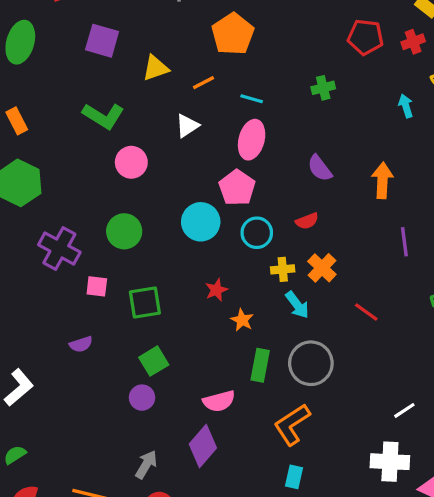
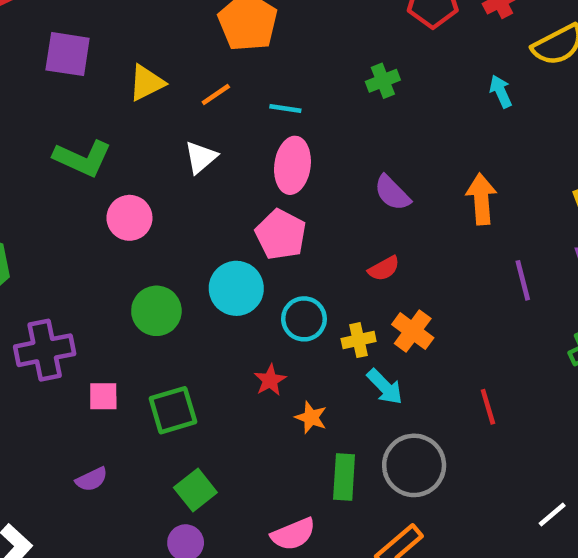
green circle: (124, 231) -> (156, 311), moved
cyan circle: (257, 233) -> (304, 319), moved
purple cross: (59, 249) -> (45, 350), turned -33
red line: (366, 312) -> (488, 407), moved, turned 45

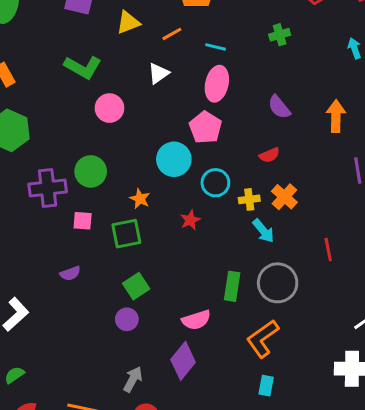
green circle: (156, 311) -> (91, 171), moved
orange star: (311, 417) -> (140, 199), moved

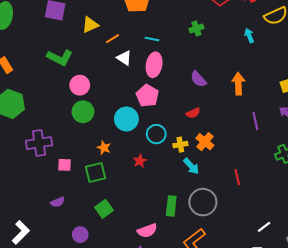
orange line: (172, 34) -> (113, 39), moved
white triangle: (159, 73) -> (124, 58), moved, turned -49
green circle: (91, 171) -> (83, 112), moved
purple circle: (127, 319) -> (80, 235), moved

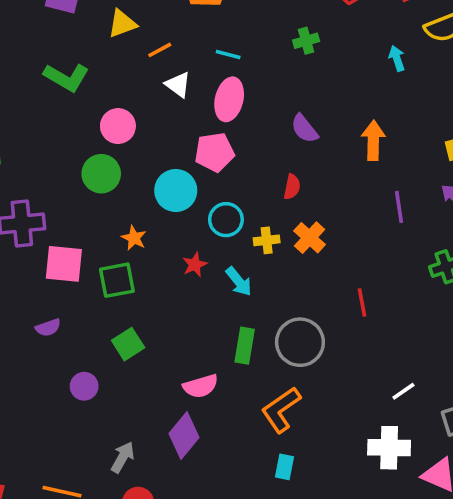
pink circle: (80, 85) -> (118, 126), moved
pink pentagon: (147, 96) -> (215, 152), turned 30
red semicircle: (193, 113) -> (292, 187), turned -56
pink square: (64, 165) -> (64, 264), size x1.6
cyan arrow: (191, 166) -> (239, 282), moved

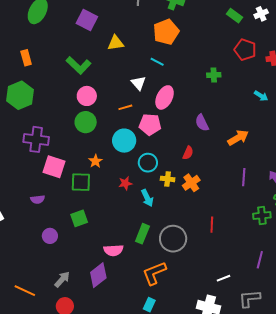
orange line: (160, 50) -> (125, 107), moved
cyan line: (228, 55) -> (157, 62), moved
cyan arrow: (397, 58) -> (261, 96), turned 128
pink circle: (118, 126) -> (87, 96), moved
orange arrow: (373, 140) -> (238, 138), turned 45

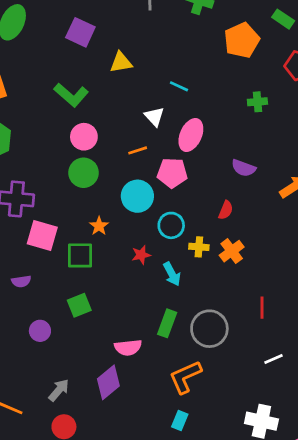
orange pentagon: (166, 32) -> (242, 40), moved
purple semicircle: (202, 123) -> (244, 168), turned -42
white line: (223, 278) -> (274, 359), moved

